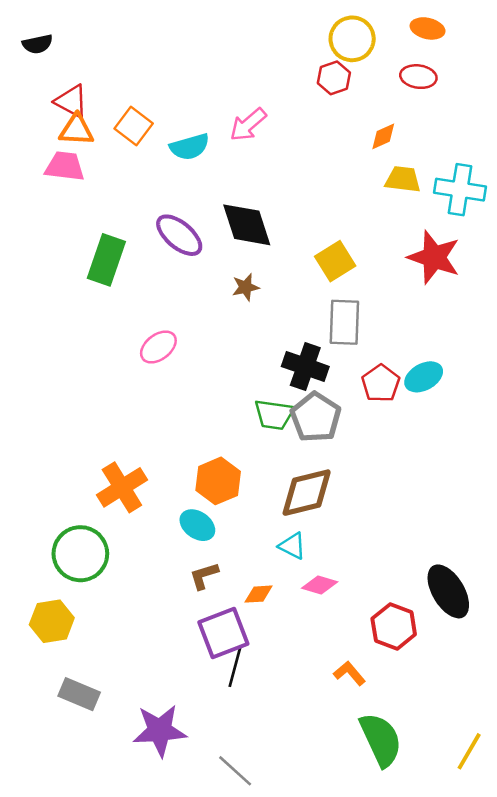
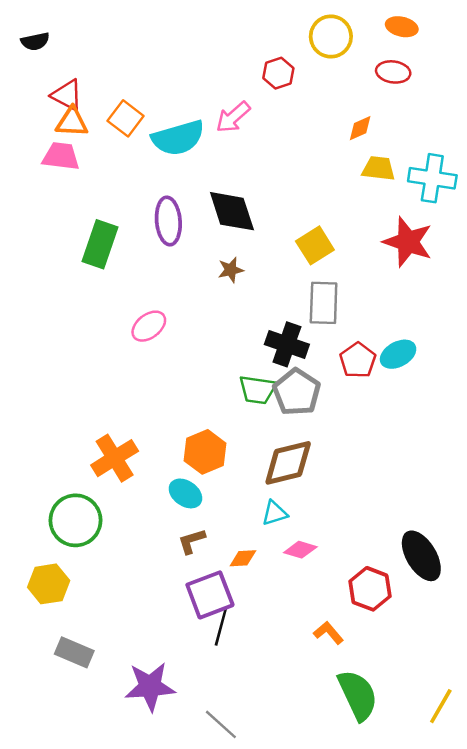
red hexagon: (334, 78) -> (278, 73), moved
cyan semicircle: (190, 147) -> (178, 138), size x1.4
purple ellipse: (179, 235) -> (168, 221), turned 45
cyan triangle: (292, 546) -> (275, 513), turned -44

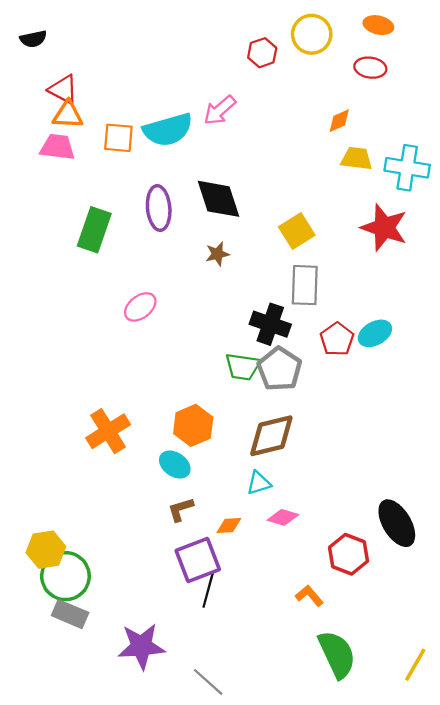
red hexagon: (278, 73) -> (262, 53), moved
orange square: (126, 118) -> (118, 138), moved, turned -32
green circle: (75, 520) -> (65, 576), moved

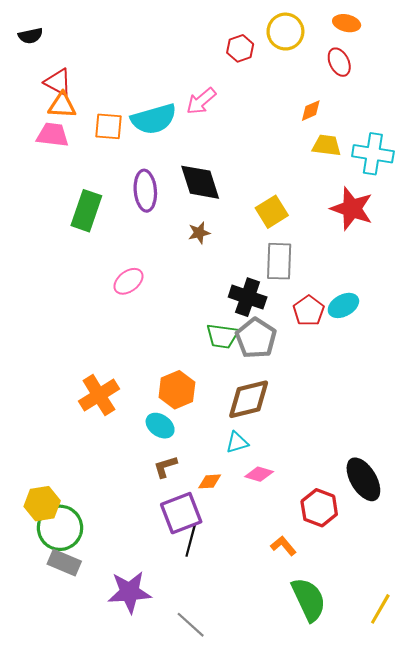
red ellipse: (370, 68) -> (339, 62), turned 56

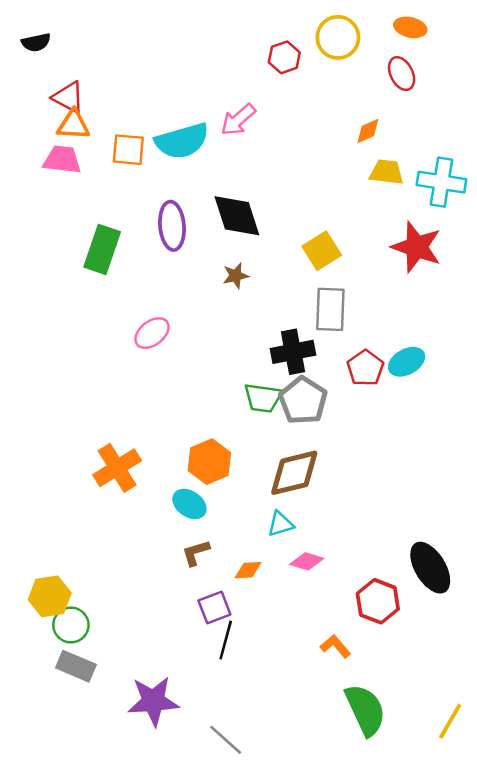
black cross: (248, 297) -> (293, 352), turned -30
purple square: (181, 513) -> (214, 608), size x0.7
green circle: (60, 528) -> (71, 625), size x0.7

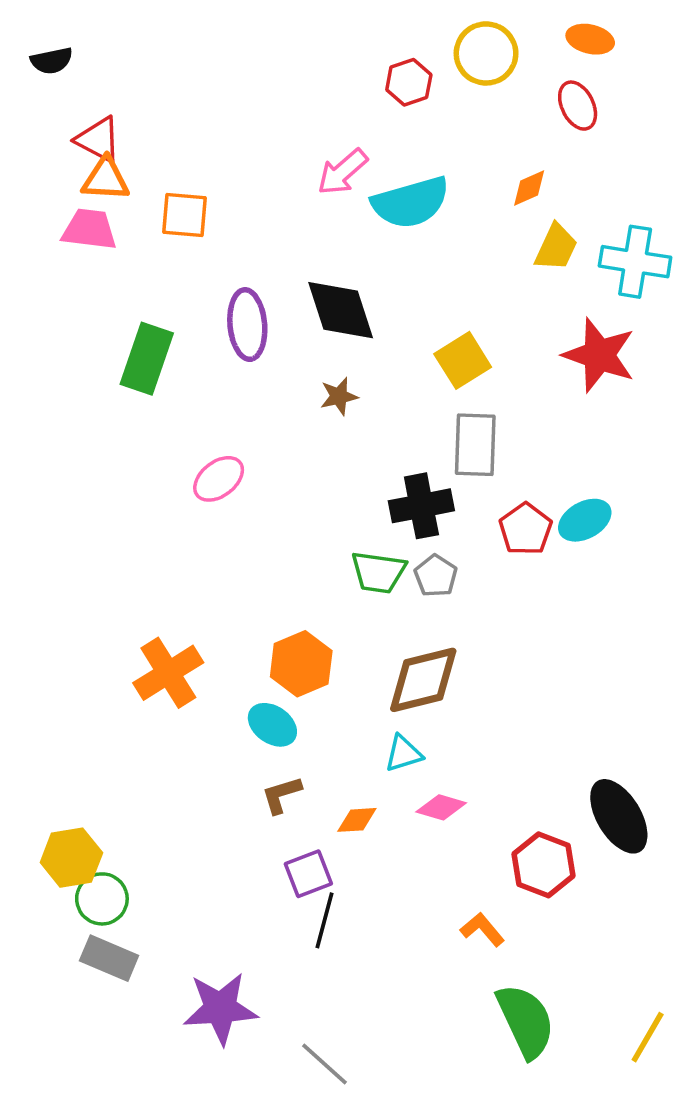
cyan semicircle: (182, 141) -> (411, 202), moved
yellow trapezoid: (387, 172) -> (556, 247), turned 108
gray pentagon: (303, 400) -> (436, 576), size x0.6

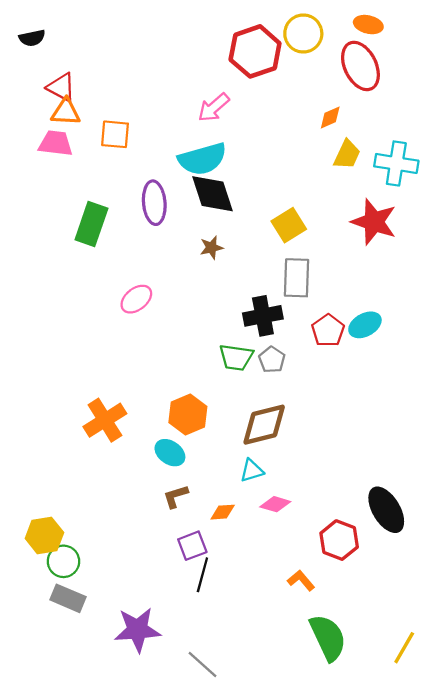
red hexagon: (409, 82) -> (255, 51), size x1.8
red ellipse: (578, 106) -> (360, 66), size x1.6
cyan semicircle: (411, 202) -> (202, 159), moved

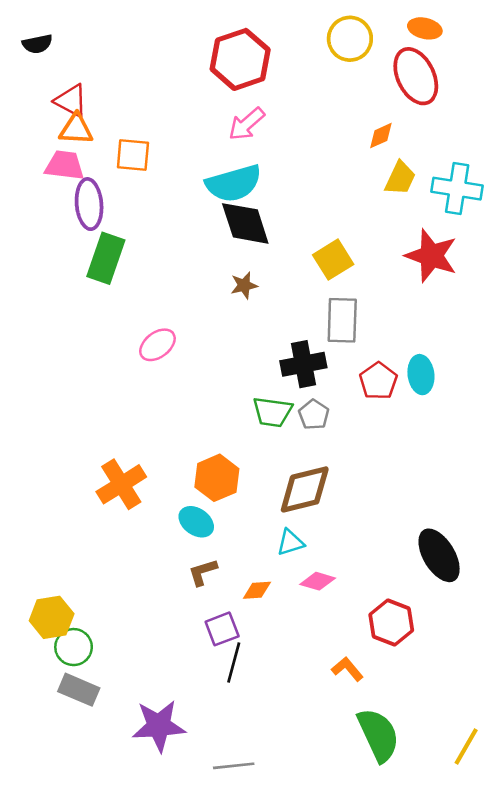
red hexagon: (255, 51) -> (240, 59), moved
purple ellipse: (154, 203) -> (89, 204), moved
cyan ellipse: (365, 325) -> (421, 375), turned -68
black ellipse: (386, 510) -> (439, 555), moved
gray line: (202, 664) -> (234, 766), turned -48

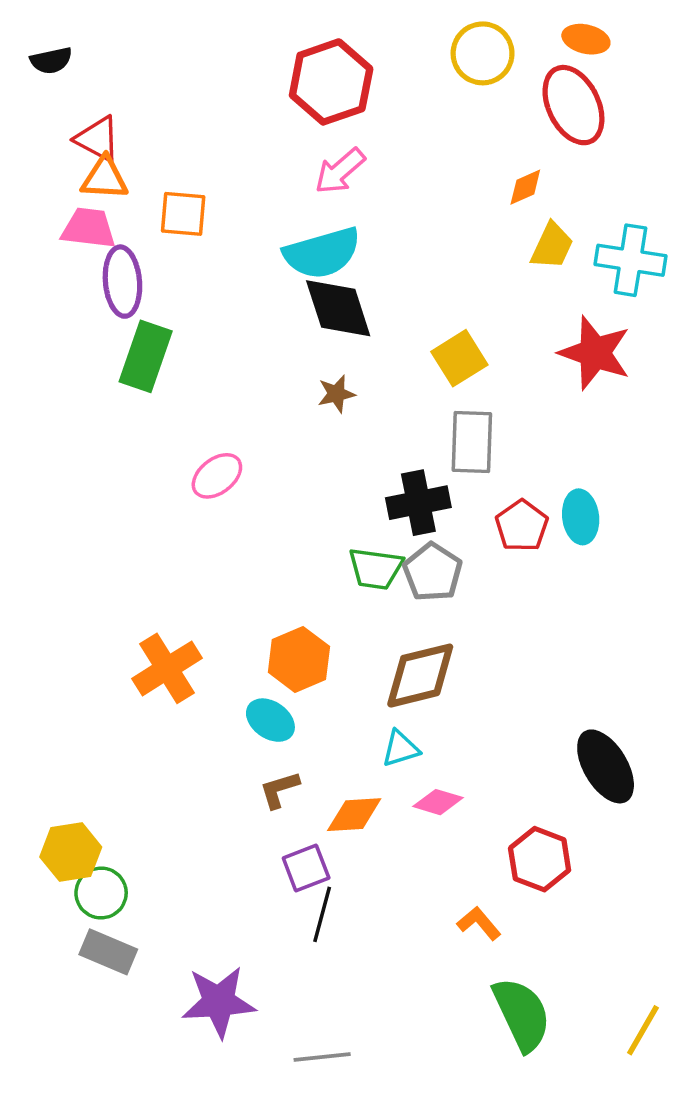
gray pentagon: (314, 415) -> (433, 572), size x1.4
orange diamond: (257, 590) -> (354, 815), size x1.4

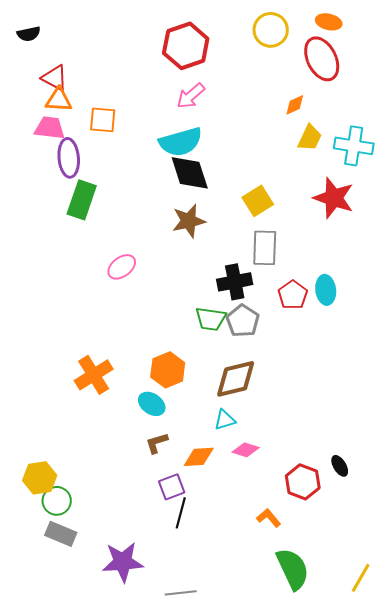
brown star: (336, 394) -> (189, 221), size x1.6
black ellipse: (606, 766) -> (340, 466), moved, size x0.5

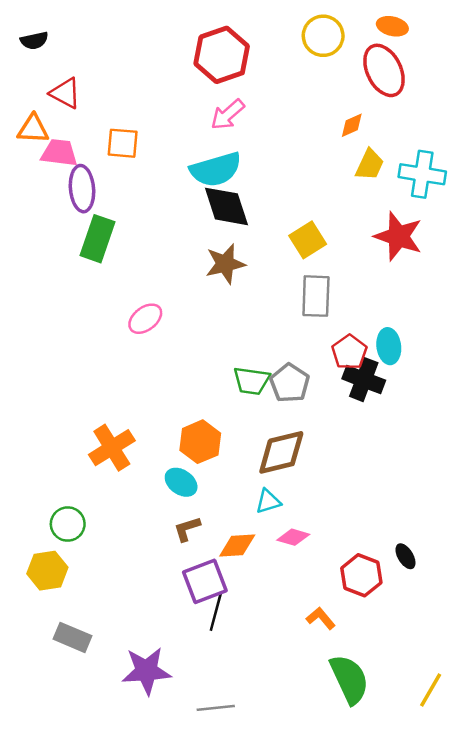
orange triangle: (59, 100) -> (33, 129), moved
black cross: (235, 282) -> (364, 380), moved, turned 32
purple square: (172, 487) -> (205, 581), size x1.4
green circle: (57, 501) -> (68, 524), moved

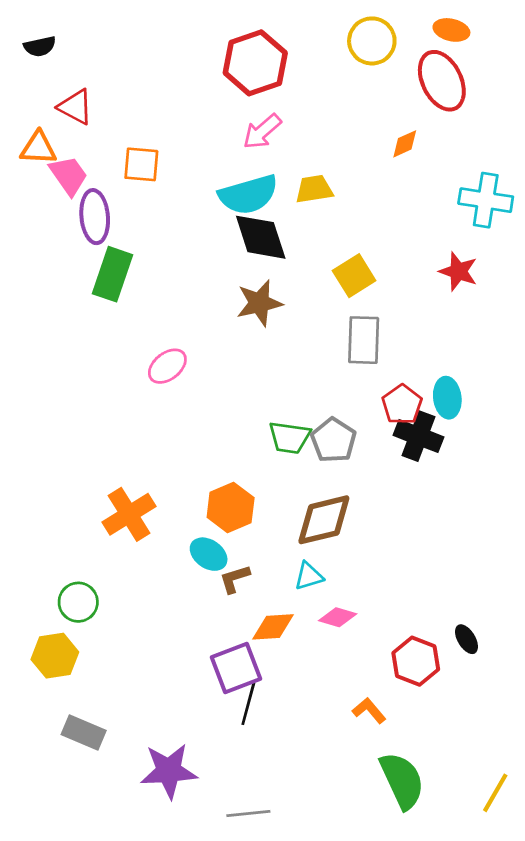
pink trapezoid: (59, 153) -> (69, 175), turned 48
yellow trapezoid: (370, 165) -> (314, 189), moved, turned -124
red star: (398, 236) -> (458, 271), size x0.7
brown L-shape: (187, 529) -> (235, 579), moved

